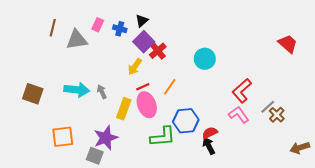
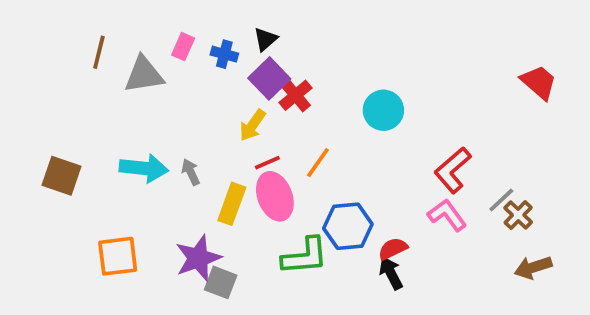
brown arrow: (300, 148) -> (533, 267), moved
gray square: (95, 156) -> (221, 282), moved

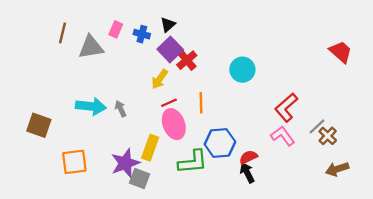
orange line: (318, 163) -> (201, 103), turned -36
brown square: (62, 176) -> (39, 125), moved
yellow rectangle: (232, 204) -> (150, 148), moved

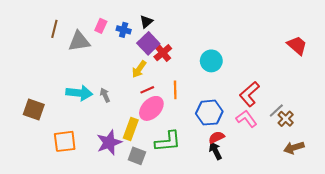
pink ellipse: (174, 124) -> (151, 108), turned 65
blue hexagon: (220, 143) -> (209, 113), moved
gray square: (139, 179) -> (137, 156), moved

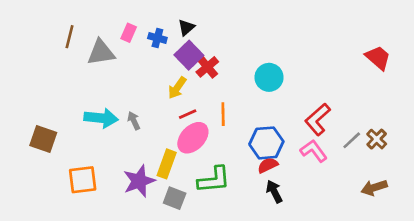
brown cross: (286, 119) -> (377, 139), moved
red semicircle: (216, 137) -> (268, 165), moved

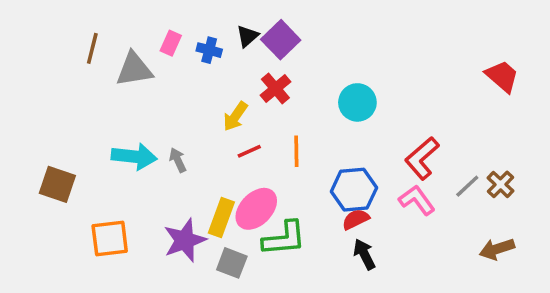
purple square: (189, 55) -> (281, 40), moved
pink ellipse: (193, 138) -> (256, 209), moved

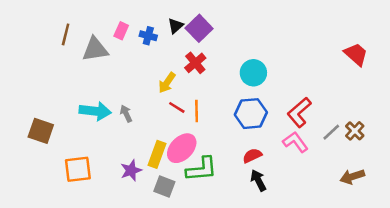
red line: (249, 151) -> (177, 107), turned 56
orange line: (296, 151) -> (197, 111), moved
blue hexagon: (354, 190) -> (251, 114), moved
purple star: (185, 240) -> (131, 170), size x0.7

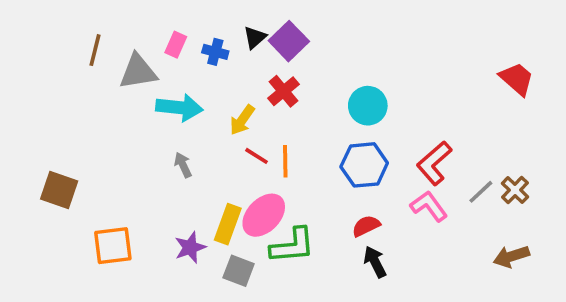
cyan arrow: (95, 111) -> (179, 107), moved

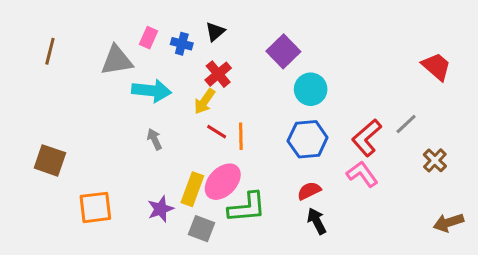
purple square: (289, 41) -> (283, 51), moved
brown line: (95, 50) -> (50, 51), moved
red cross: (283, 91) -> (218, 74), moved
gray line: (481, 192) -> (406, 124), moved
brown arrow: (511, 256) -> (449, 223), moved

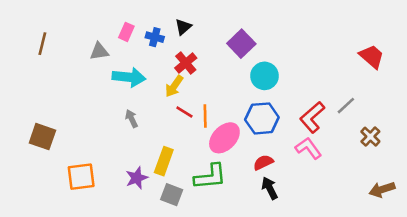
gray triangle: (117, 60) -> (99, 51), size x0.7
pink ellipse: (223, 182) -> (224, 138), moved

